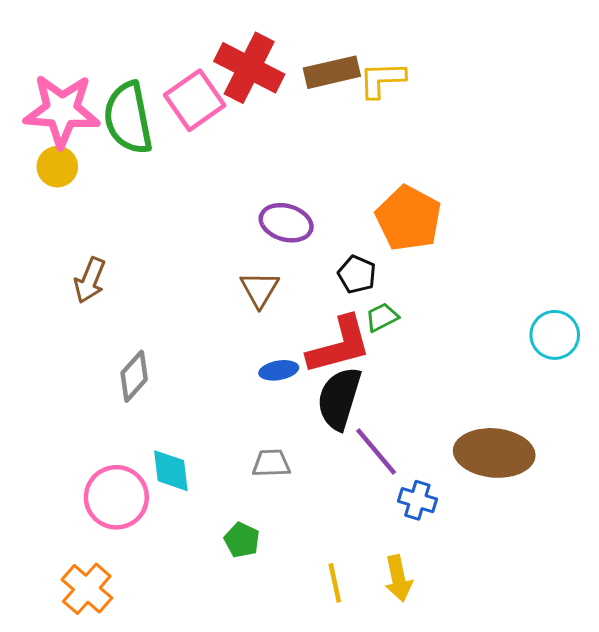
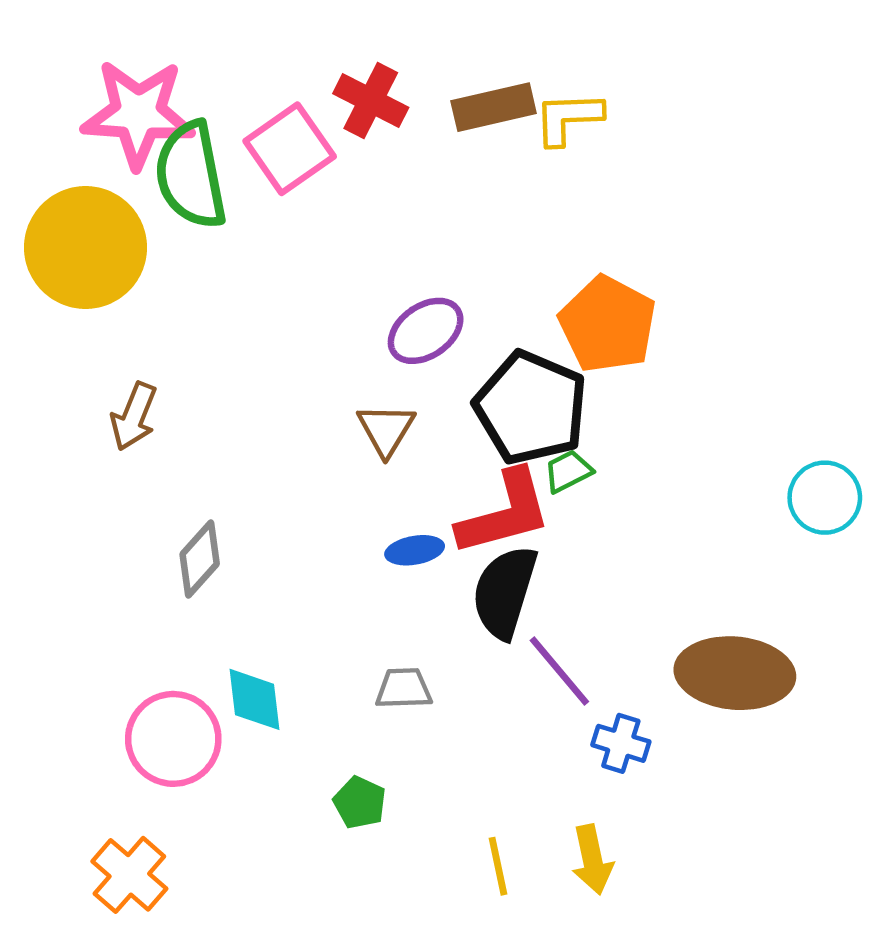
red cross: (249, 68) -> (371, 101), size x0.7
pink star: (62, 111) -> (138, 114), moved
yellow circle: (57, 167) -> (86, 248), size x2.0
purple ellipse: (286, 223) -> (426, 331), turned -51
black pentagon: (357, 274) -> (531, 408), size x2.0

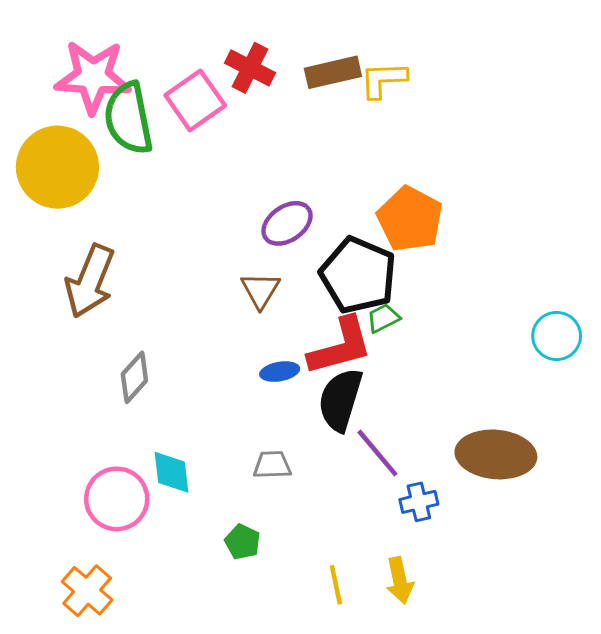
brown arrow: (134, 416) -> (90, 281), size x1.6
blue cross: (621, 743) -> (419, 502), turned -30

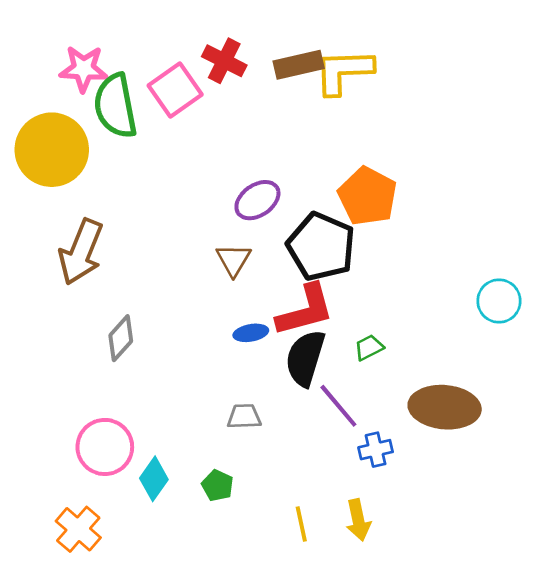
pink star: (93, 77) -> (84, 69), size x0.7
yellow L-shape: (383, 80) -> (344, 71), size x1.4
green trapezoid: (383, 318) -> (369, 347), moved
cyan diamond: (172, 472) -> (154, 479), moved, turned 42

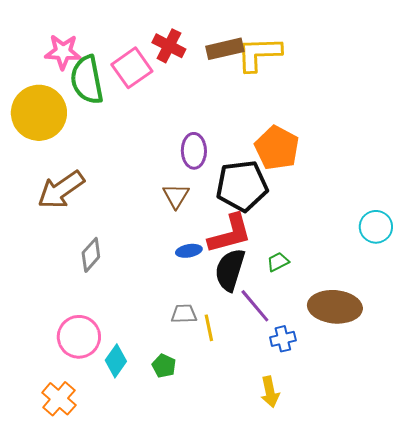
purple ellipse: (257, 200) -> (194, 151), turned -56
black pentagon: (321, 247) -> (242, 186), turned -30
brown arrow: (81, 252) -> (61, 190), turned 33
yellow line: (301, 524) -> (209, 328), moved

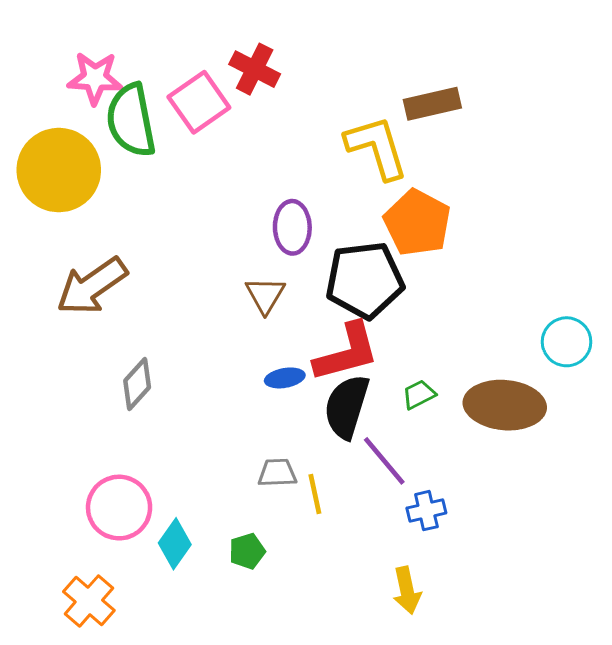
brown rectangle: (225, 49) -> (432, 104), moved
yellow L-shape: (259, 54) -> (377, 147), moved, turned 75
brown ellipse: (335, 307) -> (505, 405), moved
green pentagon: (164, 366) -> (247, 551), turned 30

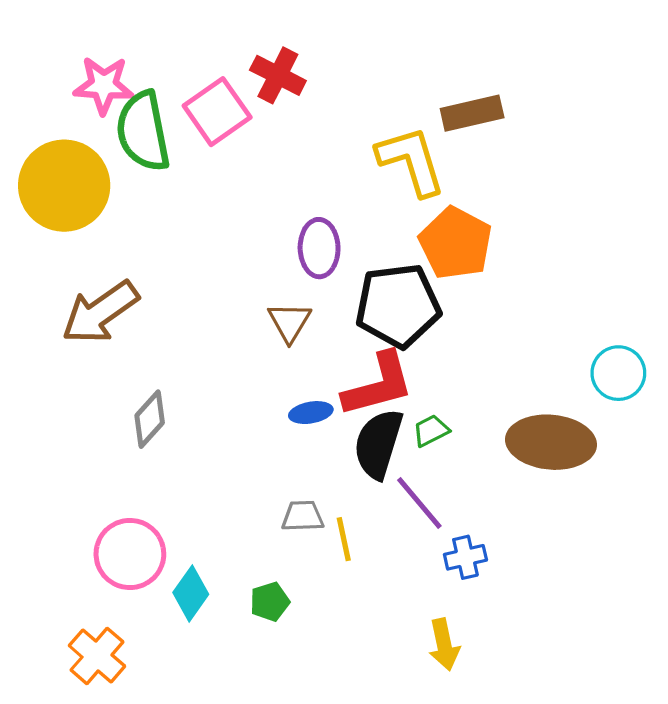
green trapezoid: (419, 395) -> (431, 431), moved

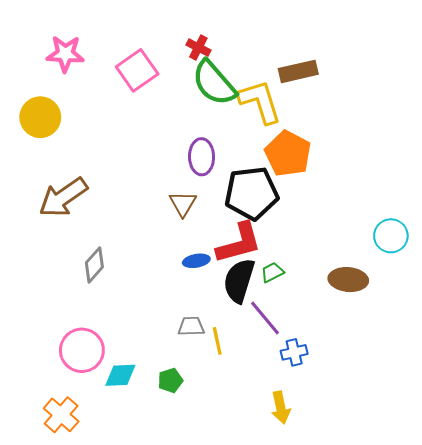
red cross: (278, 75) -> (198, 47), moved, size x0.7
green semicircle: (143, 131) -> (214, 83), moved, turned -30
yellow circle: (64, 186) -> (40, 117), size x0.7
brown ellipse: (551, 442) -> (348, 280), size x0.7
cyan diamond: (191, 593) -> (120, 375), turned 52

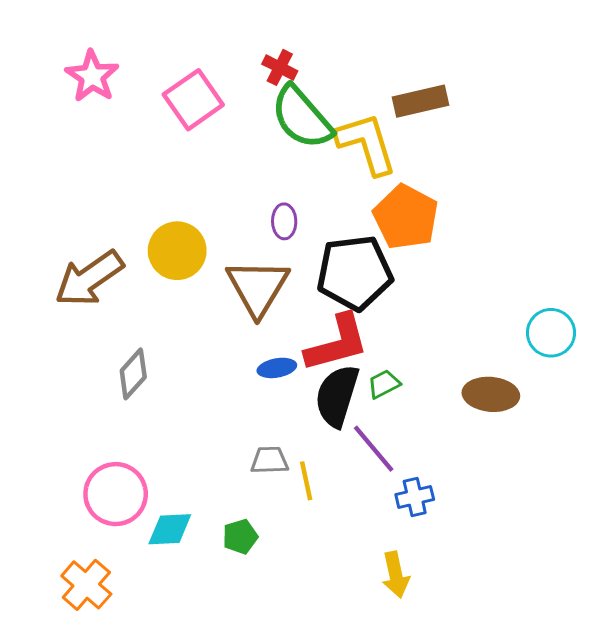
pink star: (65, 54) -> (92, 76), turned 30
yellow circle: (40, 117) -> (177, 251), moved
purple ellipse: (202, 157) -> (284, 221), size x0.7
brown triangle: (183, 204) -> (258, 287), size x1.6

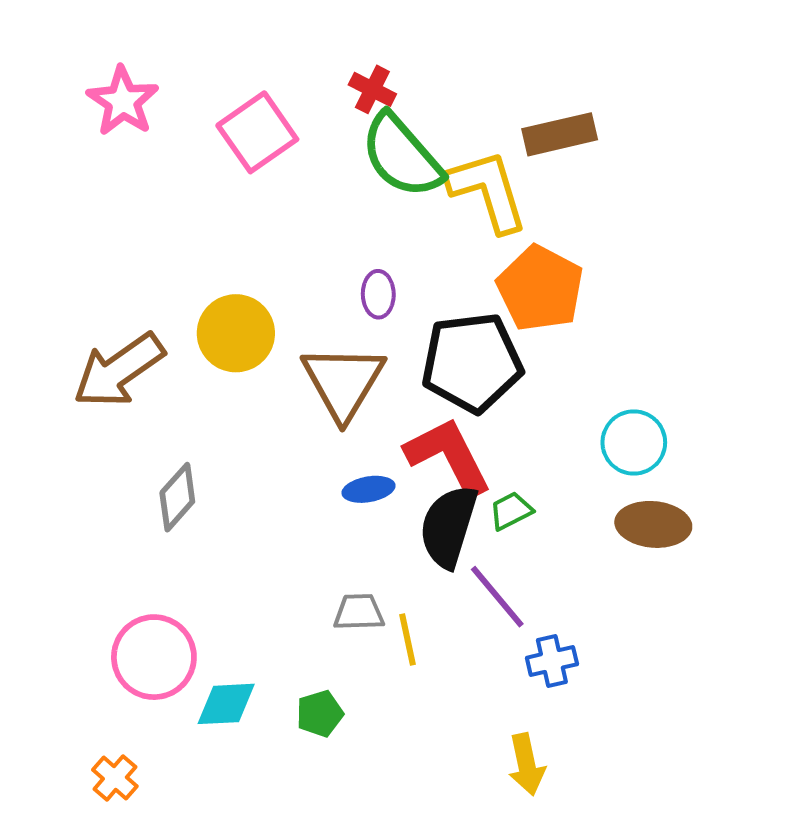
cyan circle: (551, 333) -> (634, 442), moved
red L-shape: (337, 343) -> (448, 456), turned -102
orange cross: (86, 585) -> (115, 778), size x0.7

